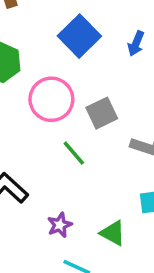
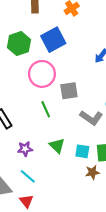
blue square: (79, 36) -> (53, 40), moved
green triangle: (113, 233) -> (57, 146), moved

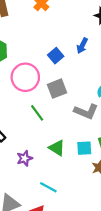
blue square: (53, 40) -> (56, 56), moved, size x0.6
cyan line: (28, 176) -> (48, 187), moved

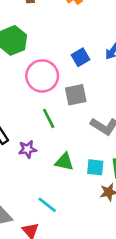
green triangle: (57, 148) -> (64, 162), turned -30
purple star: (25, 158) -> (27, 149), moved

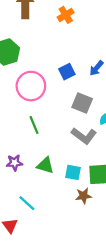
gray square: (76, 95) -> (82, 103), moved, turned 30
purple star: (27, 149) -> (14, 163), moved

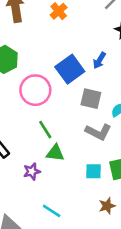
blue square: (67, 72) -> (70, 69), size x1.6
green triangle: (45, 165) -> (55, 153), moved
brown star: (83, 196) -> (107, 206), moved

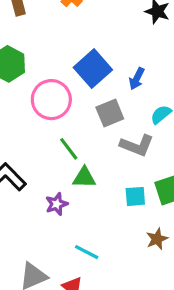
blue arrow: (99, 60) -> (137, 79), moved
gray square: (91, 99) -> (110, 113), moved, turned -30

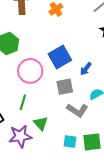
green line: (69, 149) -> (23, 102), moved, turned 42
green triangle: (84, 177) -> (41, 123), turned 35
purple star: (57, 204) -> (20, 136), size x1.6

